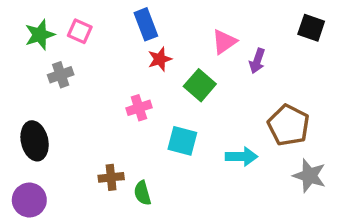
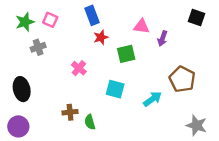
pink triangle: (224, 42) -> (142, 26), turned 42
green square: (200, 85) -> (126, 54), turned 36
pink cross: (139, 108) -> (79, 68), moved, turned -32
cyan arrow: (242, 157) -> (153, 99), turned -36
gray star: (309, 176) -> (197, 125), moved

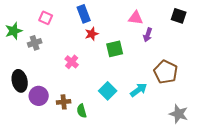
green star: (25, 22) -> (14, 31), moved
pink triangle: (142, 26) -> (136, 18), moved
cyan square: (115, 89) -> (108, 91), moved, turned 30
purple circle: (18, 126) -> (39, 96), moved

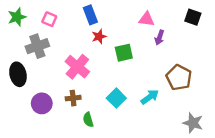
green star: (14, 31) -> (17, 17), moved
gray cross: (35, 43) -> (37, 46), size x1.5
pink cross: (72, 62) -> (77, 67), size x1.6
black ellipse: (20, 81) -> (18, 74), moved
brown cross: (64, 102) -> (73, 98), moved

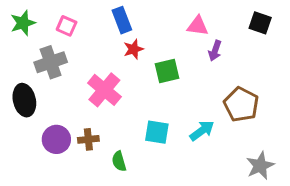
brown cross: (73, 98) -> (88, 139), moved
cyan square: (116, 98) -> (157, 132), turned -36
gray star: (193, 123) -> (260, 166), turned 30

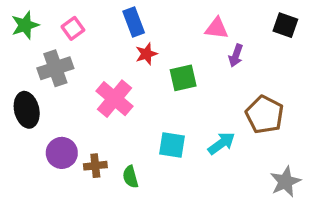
pink square: (67, 26) -> (73, 28), turned 30
brown cross: (88, 139) -> (95, 166), moved

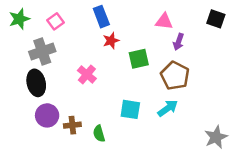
pink cross: (114, 99) -> (87, 74), size x0.7
black ellipse: (27, 110) -> (36, 83), moved
brown pentagon: (265, 115) -> (175, 76), moved

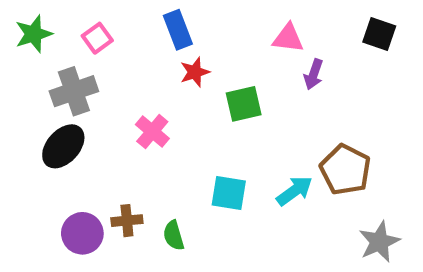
brown pentagon: (175, 76) -> (345, 170), moved
black ellipse: (36, 83) -> (63, 146), turned 55
purple circle: (47, 115) -> (82, 233), moved

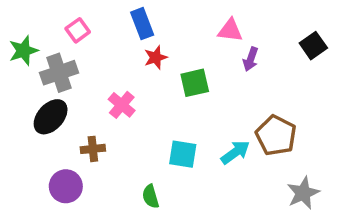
green star: (34, 34) -> (23, 51), moved
black square: (379, 34) -> (313, 46), moved, turned 36
brown cross: (127, 221) -> (93, 149), moved
green semicircle: (174, 235) -> (151, 196), moved

